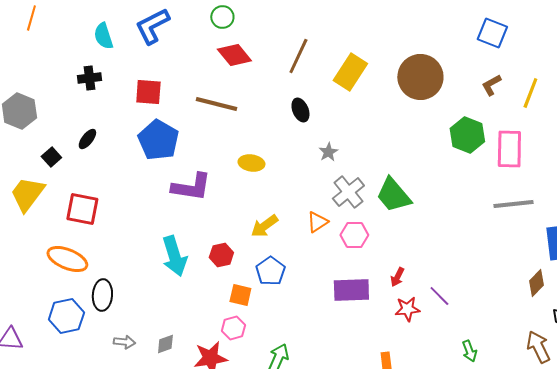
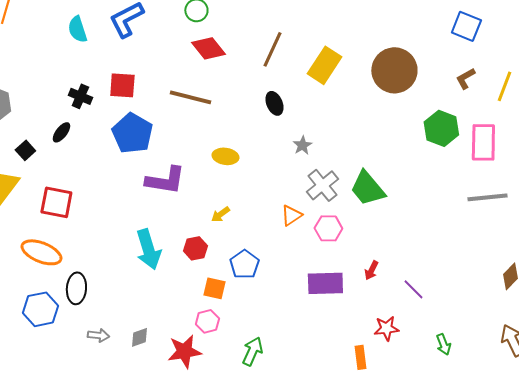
black cross: (89, 78) -> (80, 96), moved, turned 30
yellow arrow: (264, 226) -> (220, 214), moved, size x0.7
red star: (407, 309) -> (386, 328), moved

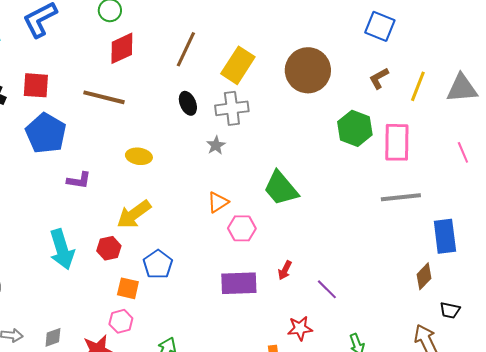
red diamond: (208, 48) -> (122, 48), turned -76
purple L-shape: (165, 180) -> (79, 180), size x0.6
gray cross: (322, 185) -> (232, 108), moved, turned 32
yellow arrow: (220, 214) -> (134, 214), size x1.8
orange triangle: (291, 215) -> (218, 202), moved

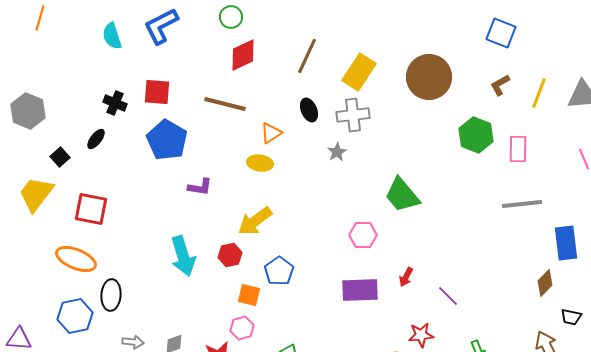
pink rectangle: (397, 142) -> (518, 149), size x0.7
orange triangle: (218, 202) -> (271, 133), moved

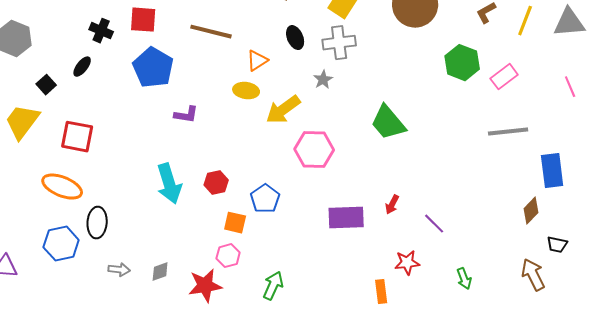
pink rectangle: (518, 149) -> (504, 77), turned 52
yellow arrow: (255, 221) -> (283, 110), moved
pink hexagon: (363, 235) -> (314, 150), moved, size x1.4

